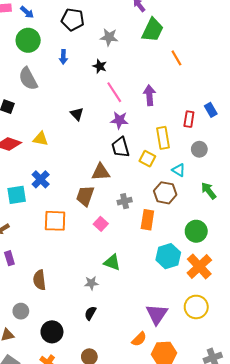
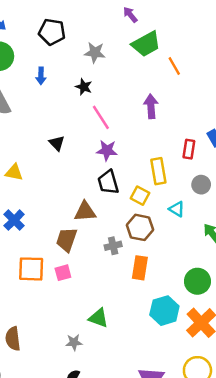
green trapezoid: (153, 30) -> (146, 44), turned 35
orange line: (176, 58) -> (174, 66), moved
purple arrow: (149, 95) -> (151, 106), moved
brown hexagon: (165, 193) -> (140, 227), moved
pink square: (101, 224) -> (63, 273), moved, turned 32

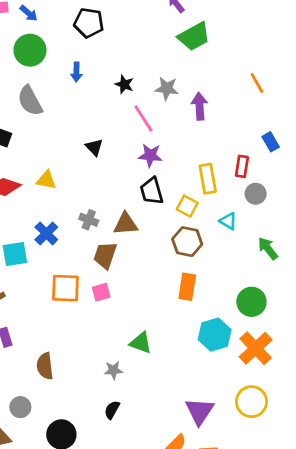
gray star: (95, 53) -> (167, 88), moved
orange line: (174, 66) -> (257, 83), moved
red rectangle: (189, 149) -> (242, 166), moved
gray cross: (113, 246) -> (89, 220), moved, turned 35

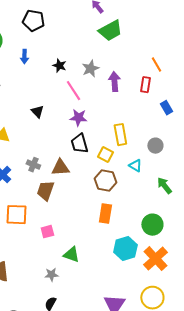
gray star: (167, 88) -> (90, 69), turned -30
red rectangle: (242, 166) -> (145, 85), moved
pink square: (101, 292) -> (47, 232), moved

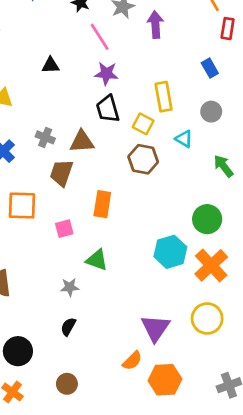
red rectangle: (145, 85) -> (228, 29), moved
blue rectangle: (166, 108) -> (210, 68), moved
black triangle: (37, 112) -> (51, 65), turned -48
orange rectangle: (105, 214) -> (102, 204), moved

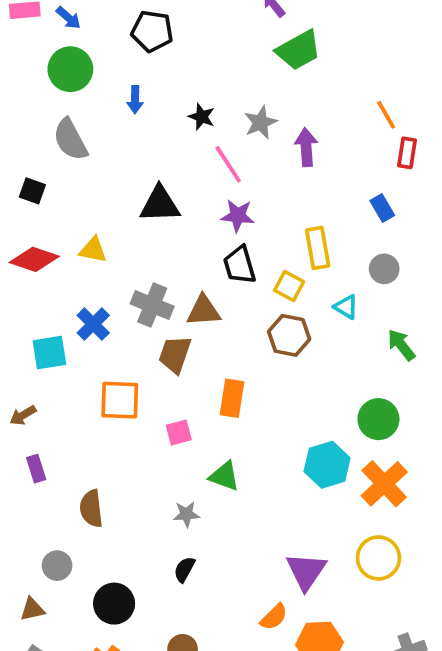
black triangle: (51, 65) -> (160, 204), size x1.6
gray cross: (45, 137) -> (152, 305), size x1.5

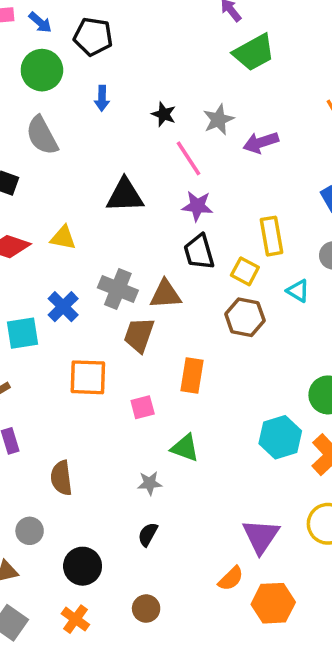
black pentagon: (152, 31) -> (93, 37), moved
purple arrow: (306, 147) -> (261, 142), turned -104

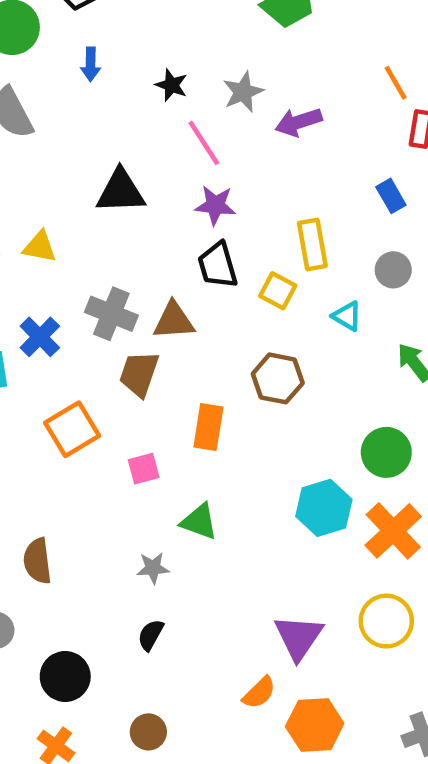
brown hexagon: (245, 317) -> (278, 378), moved
orange square: (88, 377) -> (72, 429), turned -33

